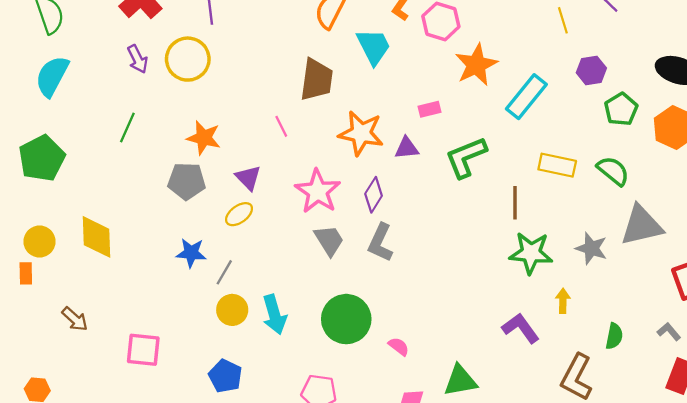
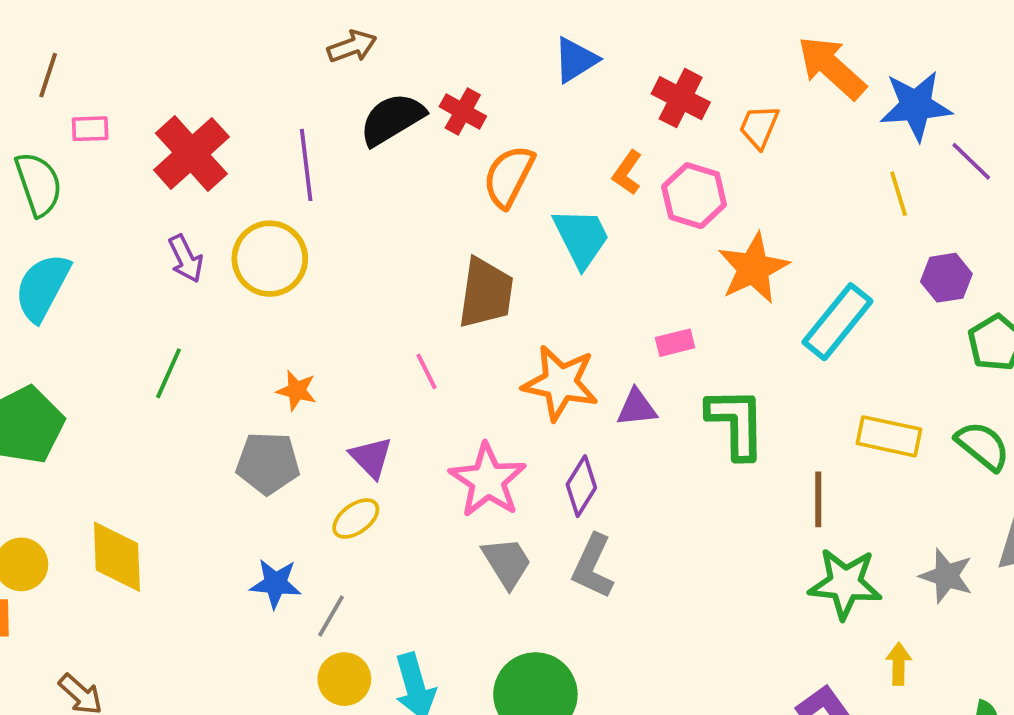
orange star: (204, 138) -> (297, 390), size x0.7
green L-shape: (466, 157) -> (736, 423), turned 111

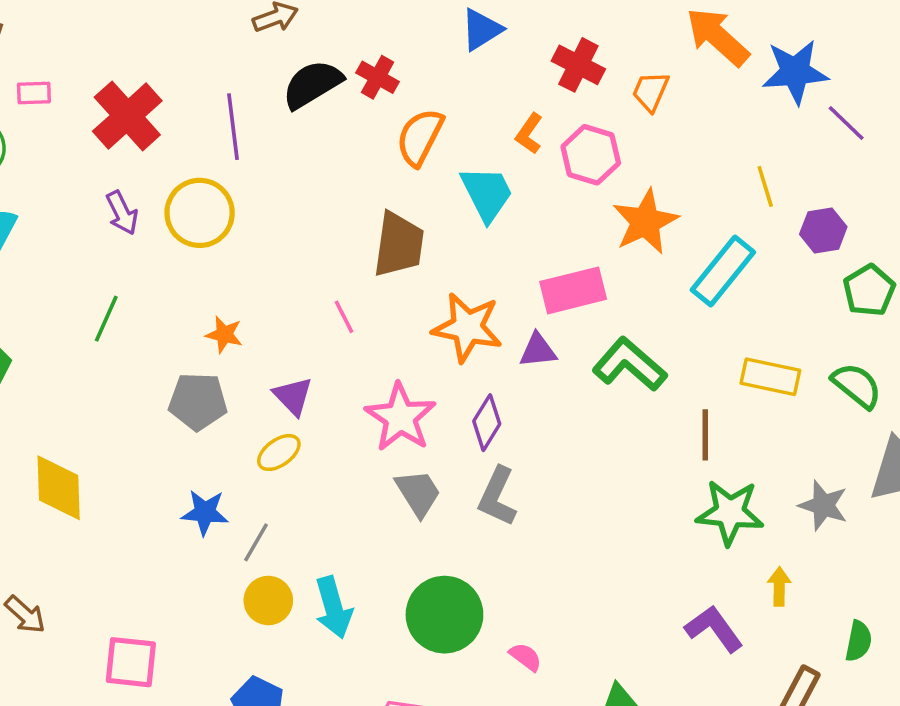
yellow line: (899, 194) -> (765, 186), moved
pink rectangle: (675, 343) -> (573, 290), size x1.8
green L-shape: (736, 423) -> (629, 364), turned -48

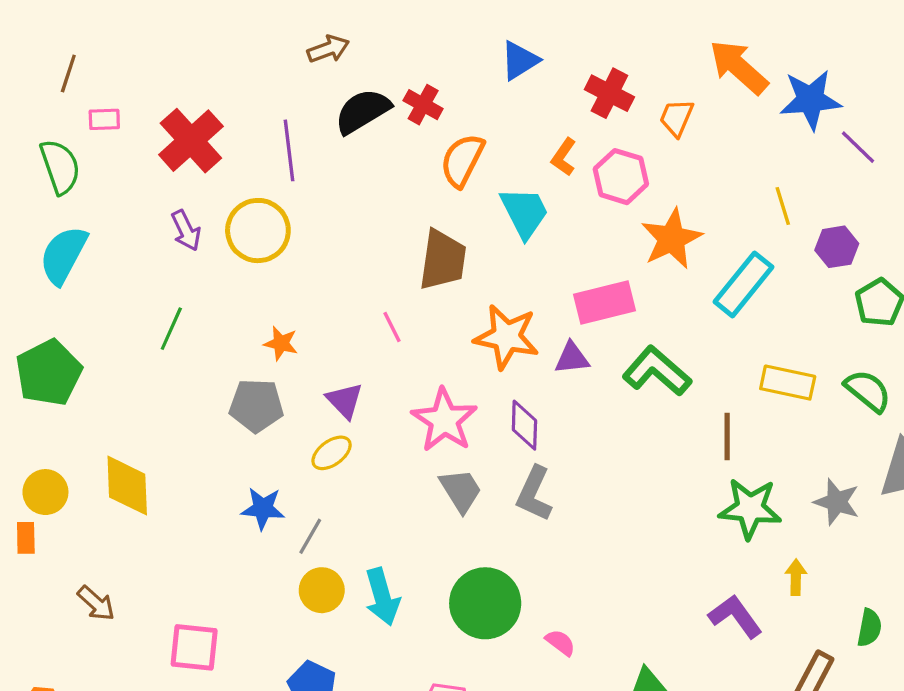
purple diamond: (487, 423) -> (524, 425), turned -30

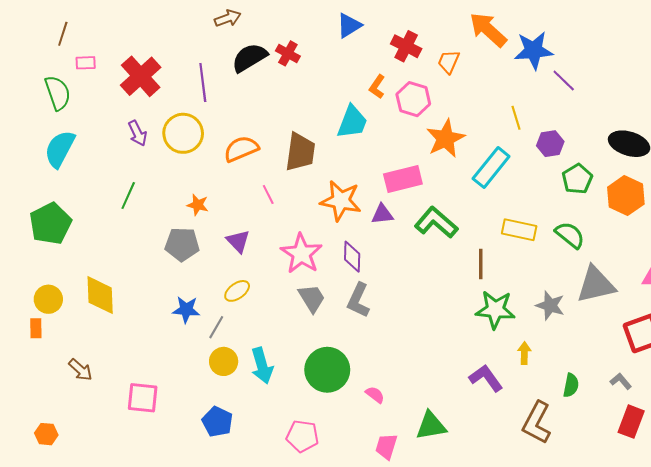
orange semicircle: (462, 160) -> (241, 149), moved, turned 40
cyan trapezoid: (524, 213) -> (352, 122), turned 48
yellow ellipse: (332, 453) -> (237, 291), moved

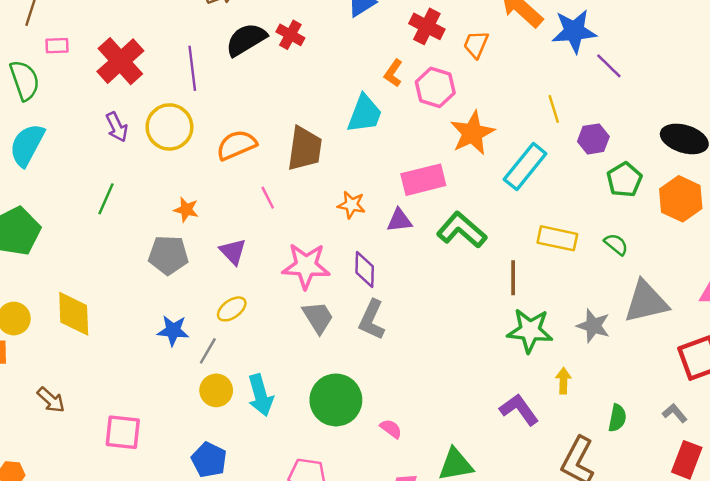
orange star: (341, 201) -> (351, 205), size x0.6
green semicircle: (570, 235) -> (616, 244), size x0.7
pink star: (301, 254) -> (306, 266), turned -30

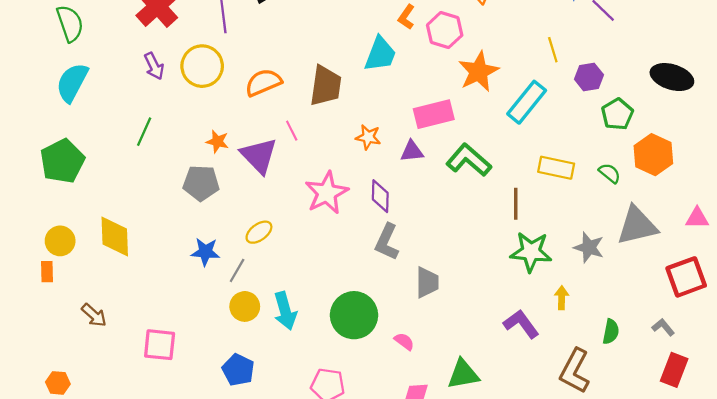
orange hexagon: (681, 199) -> (653, 155), moved
purple triangle: (233, 252) -> (259, 156), moved, size x1.5
pink star: (306, 266) -> (327, 193), turned -30
gray trapezoid: (318, 317) -> (427, 282), moved, turned 32

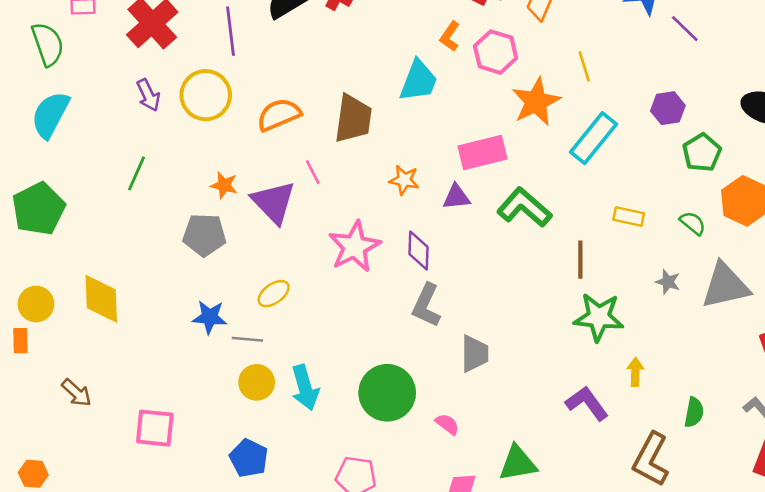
yellow line: (553, 50) -> (584, 66), moved
yellow rectangle: (556, 168) -> (629, 217), size x0.7
gray star: (589, 247) -> (668, 282), moved, size x0.7
gray line: (237, 270) -> (247, 339), turned 65

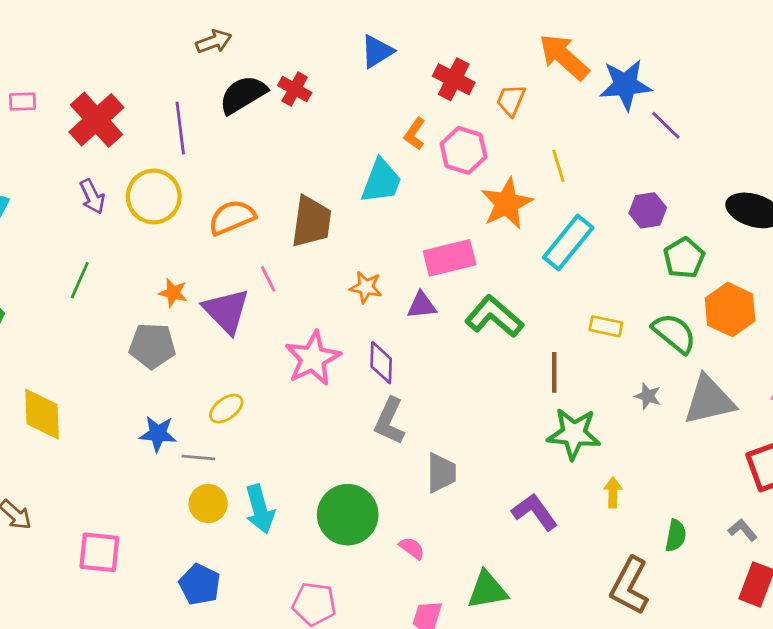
green semicircle: (693, 223) -> (674, 333), size x1.6
purple L-shape: (587, 403) -> (535, 512), moved

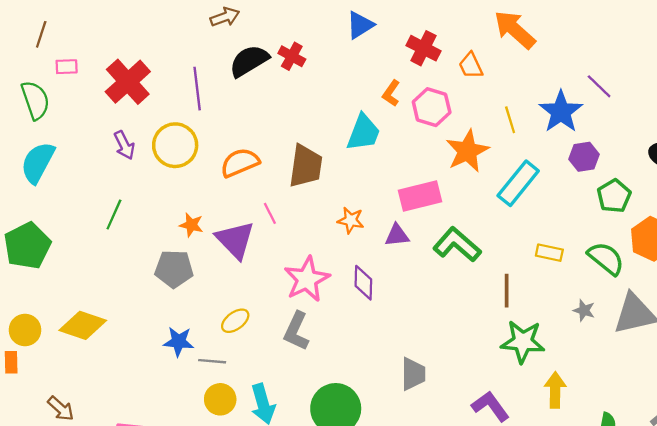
blue star: (625, 85) -> (561, 112), moved, turned -30
orange trapezoid: (511, 100) -> (471, 66), turned -48
yellow diamond: (42, 414) -> (83, 325), turned -69
gray L-shape: (390, 421) -> (296, 331), moved
yellow arrow: (613, 492) -> (555, 390), size x1.4

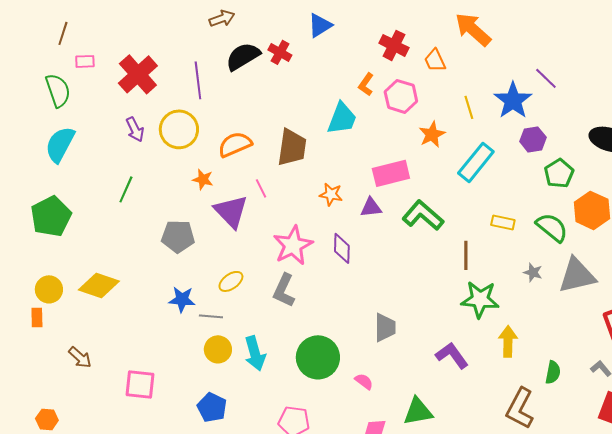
blue triangle: (360, 25) -> (320, 25), moved
orange star: (467, 151) -> (432, 134), size x0.7
orange star: (191, 225) -> (203, 179), moved

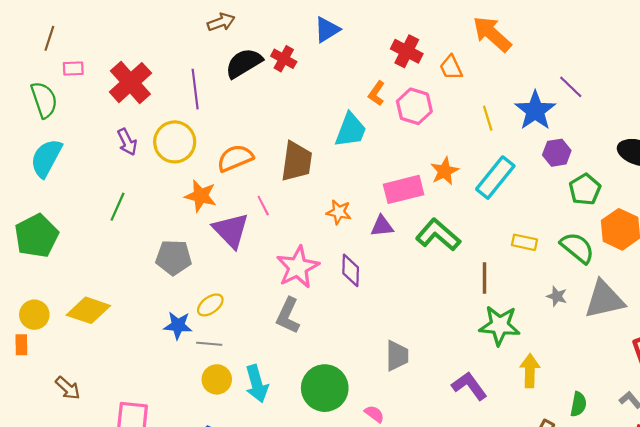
orange star: (432, 134) -> (445, 171), moved
orange star: (203, 179) -> (201, 196), size x1.4
yellow ellipse: (231, 281) -> (210, 305), moved

